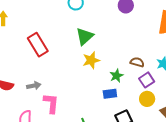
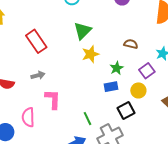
brown semicircle: (137, 62) -> (131, 44), moved
gray arrow: (34, 86) -> (38, 75), moved
yellow circle: (147, 99) -> (138, 90), moved

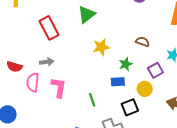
green triangle: (83, 31) -> (87, 14), moved
pink semicircle: (28, 117) -> (33, 82), moved
green line: (87, 119) -> (92, 100), moved

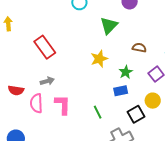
green triangle: (87, 14) -> (109, 26), moved
yellow circle: (145, 89) -> (153, 101), moved

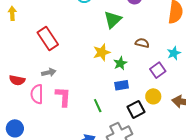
green star: (126, 72) -> (120, 63), moved

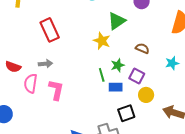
yellow star: (102, 52) -> (102, 41), moved, turned 30
purple square: (158, 70) -> (137, 76), moved, turned -35
yellow circle: (153, 96) -> (146, 95), moved
green line: (98, 106) -> (102, 75), moved

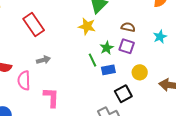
gray arrow: (45, 64) -> (43, 60), moved
purple square: (137, 76) -> (127, 46), moved
pink L-shape: (56, 90) -> (51, 97), moved

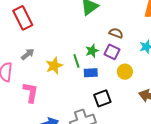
yellow star: (87, 26) -> (54, 66), moved, turned 30
gray arrow: (43, 60) -> (28, 54), turned -32
yellow circle: (140, 72) -> (125, 72), moved

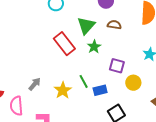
red rectangle: (23, 18) -> (64, 44), moved
brown semicircle: (116, 33) -> (114, 25), moved
green star: (92, 51) -> (94, 47), moved

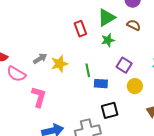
red rectangle: (64, 44) -> (80, 29), size x0.7
yellow star: (63, 90) -> (59, 64), moved
pink semicircle: (16, 106) -> (16, 74), turned -72

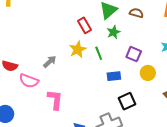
yellow star: (59, 64) -> (78, 49), moved
green line: (88, 70) -> (99, 53), moved

